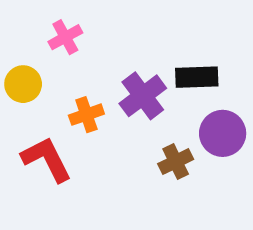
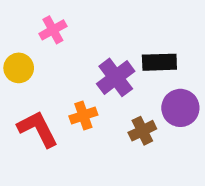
orange cross: (86, 115) -> (83, 116), moved

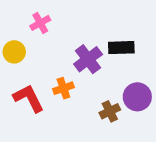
purple circle: (180, 108) -> (137, 97), moved
brown cross: (142, 131) -> (110, 111), moved

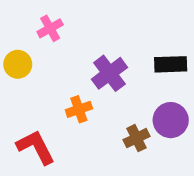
black rectangle: (121, 48) -> (171, 64), moved
red L-shape: (29, 98) -> (36, 147), moved

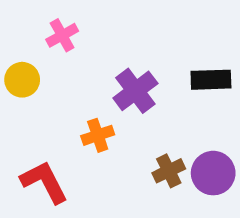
purple circle: (171, 120) -> (213, 173), moved

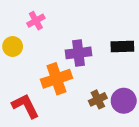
purple cross: (135, 91) -> (78, 53), turned 30
orange cross: (98, 135) -> (57, 79), size x1.6

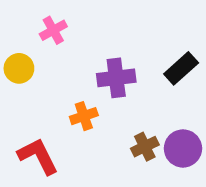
black rectangle: (122, 46) -> (181, 68), turned -40
orange cross: (57, 79) -> (84, 116), size x0.6

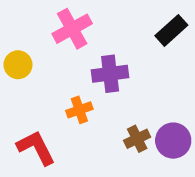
pink cross: (53, 30) -> (72, 29), moved, size x1.5
black rectangle: (181, 68) -> (171, 30), moved

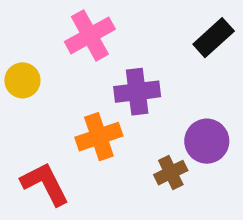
orange cross: (79, 110) -> (99, 137), size x1.4
purple circle: (173, 141) -> (207, 141), moved

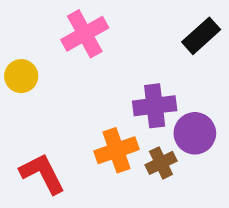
purple cross: (137, 92) -> (155, 106), moved
orange cross: (99, 137) -> (116, 150), moved

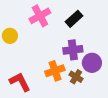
black rectangle: (201, 36) -> (74, 19), moved
brown cross: (161, 163) -> (76, 77), turned -32

